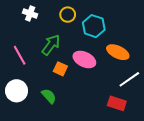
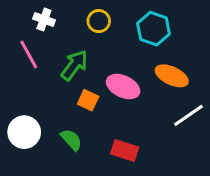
cyan hexagon: (94, 26) -> (153, 29), moved
pink line: (20, 55) -> (29, 55), moved
red rectangle: (117, 103) -> (125, 150), moved

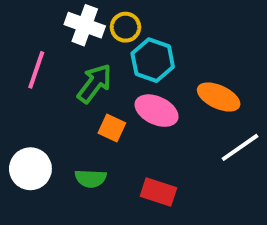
white cross: (44, 20) -> (85, 25), moved, size x1.4
cyan hexagon: (153, 29) -> (153, 60), moved
pink line: (29, 55) -> (36, 70), turned 48
green semicircle: (71, 140) -> (91, 178), turned 135

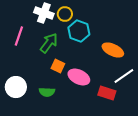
pink ellipse: (157, 111) -> (79, 77), moved
red rectangle: (158, 192) -> (107, 93), moved

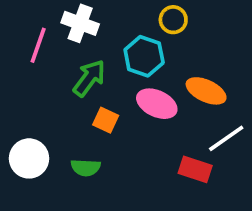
yellow circle: (65, 14) -> (173, 20), moved
pink line: (19, 36) -> (38, 45), moved
pink ellipse: (79, 77) -> (157, 104), moved

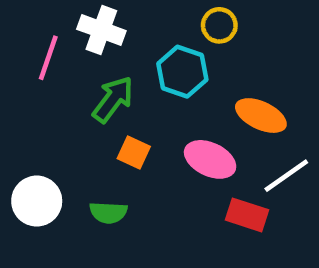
pink ellipse: (157, 104) -> (210, 159), moved

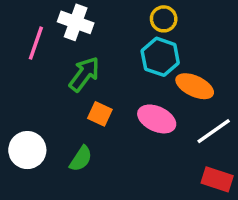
cyan hexagon: (182, 72) -> (160, 57), moved
green semicircle: (108, 213) -> (81, 159), turned -60
red rectangle: (247, 215) -> (217, 179), moved

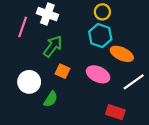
white circle: (27, 150) -> (29, 82), moved
red rectangle: (217, 179) -> (115, 112), moved

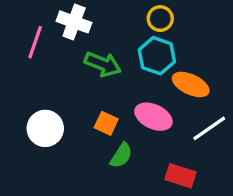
green arrow: (53, 46) -> (103, 64), moved, turned 75
orange square: (63, 71) -> (106, 123), moved
green semicircle: (51, 99) -> (121, 155), moved

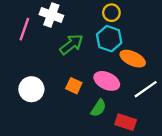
green arrow: (103, 64) -> (71, 44), turned -60
green semicircle: (121, 155) -> (99, 108), moved

